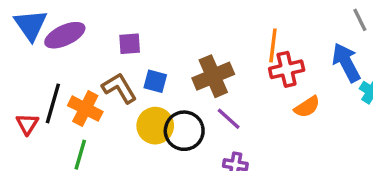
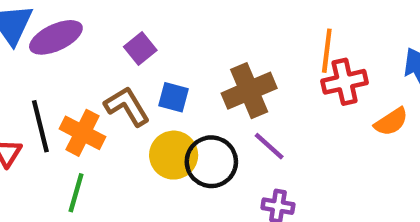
purple square: (130, 44) -> (140, 49), turned -35
black line: (53, 103) -> (40, 126), turned -30
orange semicircle: (307, 107) -> (391, 122), moved

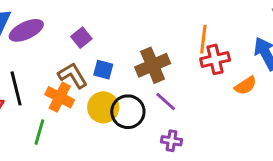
orange cross: (83, 133) -> (60, 97), moved

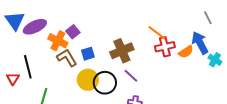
orange line: (203, 39) -> (157, 33), turned -60
blue square: (103, 70) -> (88, 54), turned -32
orange semicircle: (246, 86) -> (186, 52), moved
orange cross: (60, 97) -> (58, 41), moved

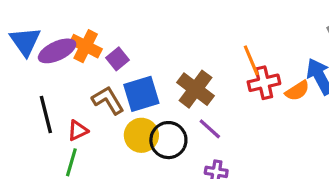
orange line: (157, 33) -> (251, 60), turned 30
orange cross: (58, 41) -> (86, 46), moved
brown cross: (122, 51) -> (196, 89), turned -30
blue square: (88, 54) -> (141, 94), size x1.6
red triangle: (13, 79) -> (78, 130), moved, turned 32

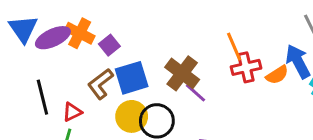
brown L-shape: (108, 100) -> (100, 84), turned -96
purple line: (210, 129) -> (195, 93), moved

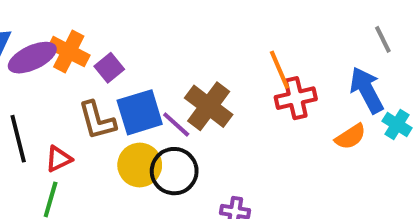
orange semicircle: (277, 75) -> (350, 137), moved
brown L-shape: (100, 84) -> (97, 120), turned -68
purple line: (195, 93) -> (176, 124), moved

